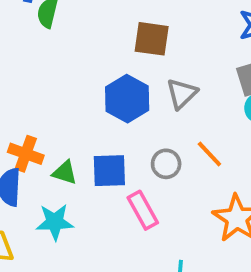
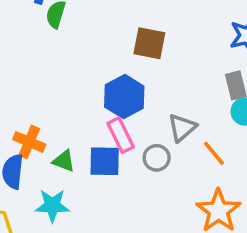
gray triangle: (182, 94) -> (182, 128), moved
orange line: (209, 154) -> (214, 153), moved
pink rectangle: (143, 210) -> (121, 135), moved

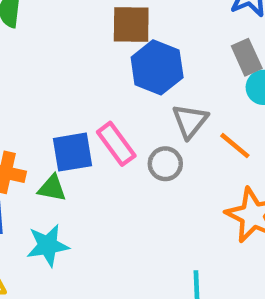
blue hexagon: (124, 97) -> (157, 67), moved
blue square: (105, 161) -> (73, 152), moved

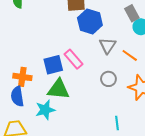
gray circle: (165, 164) -> (108, 79), moved
green triangle: (52, 188) -> (58, 89), moved, size x1.6

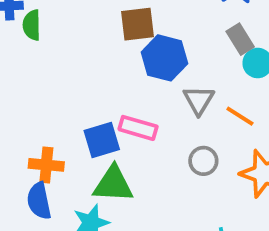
pink rectangle: (74, 59) -> (138, 128), turned -30

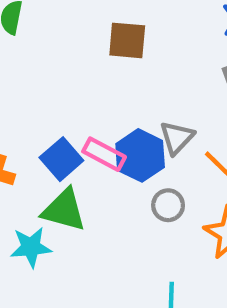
blue hexagon: (164, 58) -> (140, 155), moved
blue square: (102, 140) -> (61, 159), turned -36

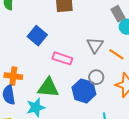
blue hexagon: (140, 155) -> (84, 91), moved
blue square: (61, 159) -> (37, 36), moved

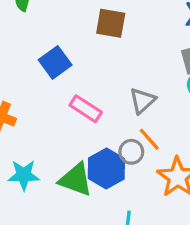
orange line: (116, 54) -> (149, 139), moved
green triangle: (48, 88) -> (76, 180), moved

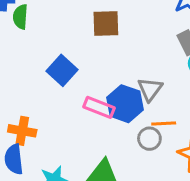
orange line: (149, 139) -> (164, 124), turned -40
blue hexagon: (106, 169) -> (125, 104), moved

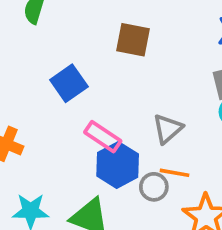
blue hexagon: (125, 104) -> (118, 165), moved

